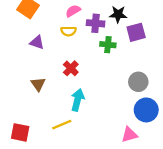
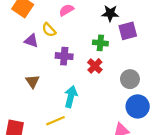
purple cross: (96, 23) -> (64, 56), moved
yellow semicircle: (69, 31) -> (49, 30), moved, turned 48
red cross: (71, 68) -> (95, 66), moved

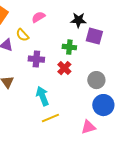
purple square: (128, 31) -> (94, 36), turned 30
cyan arrow: (71, 97) -> (42, 96), turned -36
yellow line: (55, 121) -> (50, 118), moved

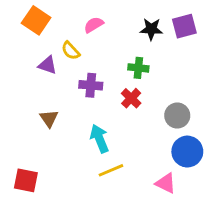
purple square: (94, 36) -> (184, 26), moved, turned -30
pink triangle: (88, 127) -> (166, 183), turned 42

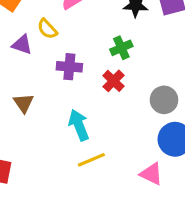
green cross: (138, 68) -> (121, 48), turned -30

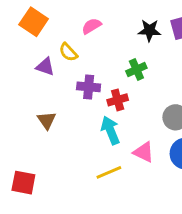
red cross: (114, 81) -> (118, 100), moved, turned 30
cyan arrow: (79, 125) -> (110, 130), moved
pink triangle: (151, 174) -> (144, 152), moved

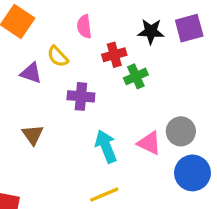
pink semicircle: (92, 26) -> (84, 26), turned -66
red cross: (118, 100) -> (114, 55), moved
pink triangle: (144, 152) -> (149, 143), moved

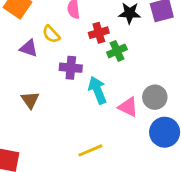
cyan arrow: (106, 146) -> (97, 90), moved

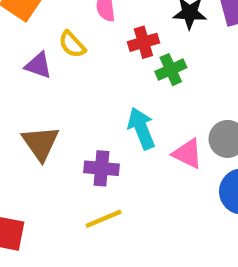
purple cross: (71, 68) -> (101, 168), moved
brown triangle: (30, 100) -> (41, 143), size x1.4
yellow line: (90, 150) -> (104, 219), moved

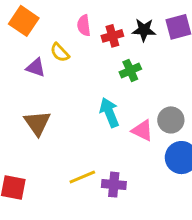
red cross: (143, 42) -> (112, 36), moved
purple cross: (101, 168) -> (114, 185), moved

